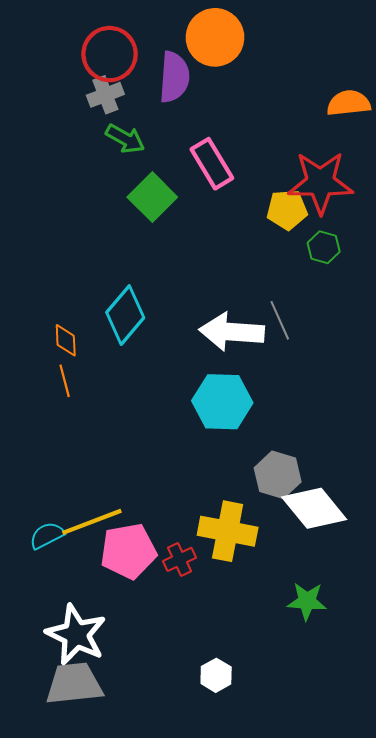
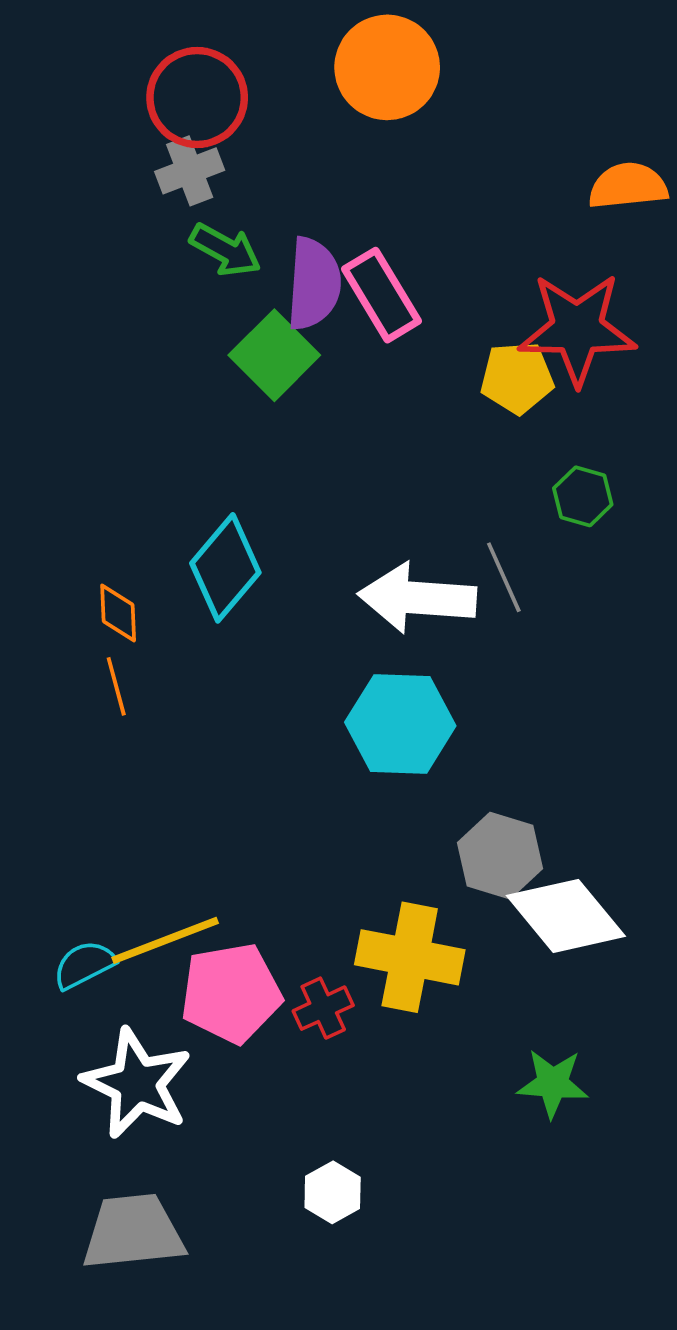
purple semicircle: (174, 77) -> (314, 284), moved
green hexagon: (324, 247) -> (583, 496), moved
white star: (76, 635) -> (137, 1083), moved
white hexagon: (216, 675) -> (333, 1192), moved

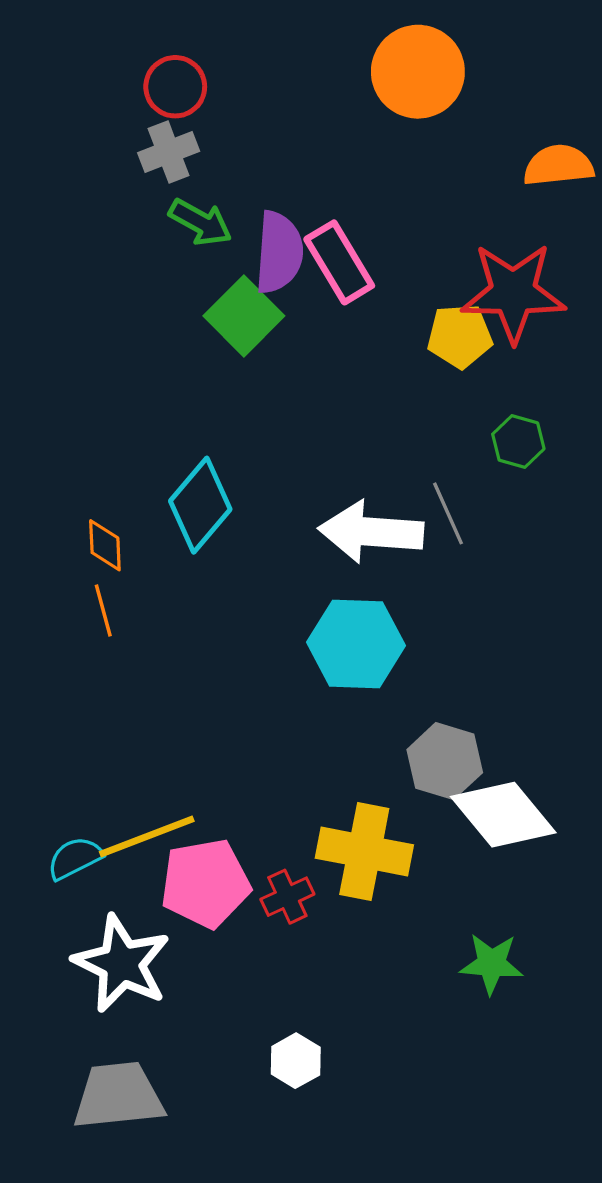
orange circle: (387, 67) -> (418, 72), moved
red circle: (197, 97) -> (175, 87), size x0.7

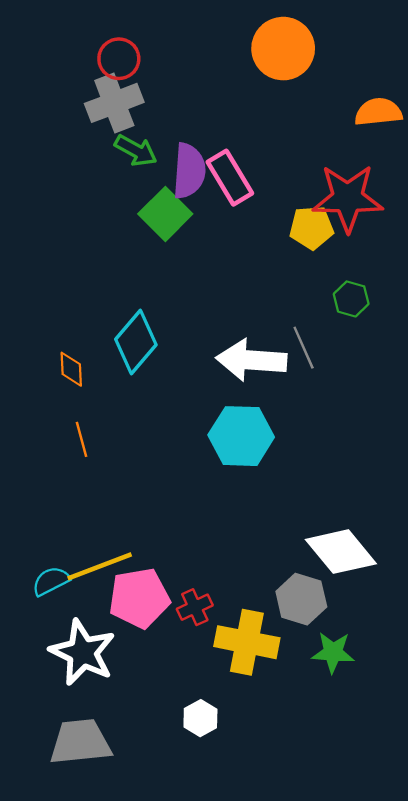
gray cross: (169, 152) -> (114, 103), size x1.4
orange line: (103, 611) -> (81, 439), moved
gray hexagon: (445, 761) -> (301, 599), moved
yellow cross: (364, 851) -> (247, 642), moved

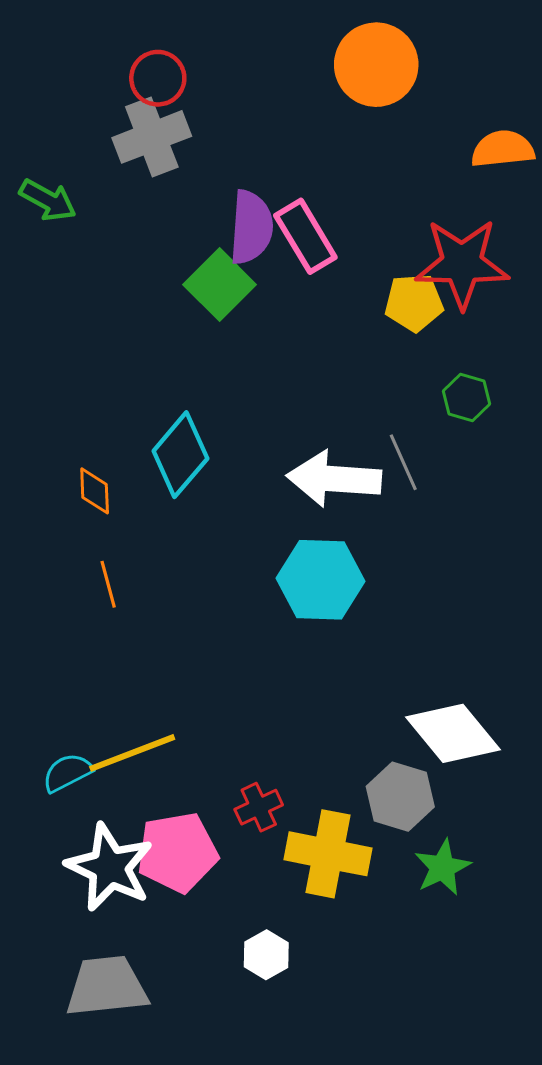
green arrow: (136, 151) -> (48, 200), moved
pink pentagon: (139, 598) -> (177, 852), moved
green star: (333, 652) -> (442, 867), turned -30

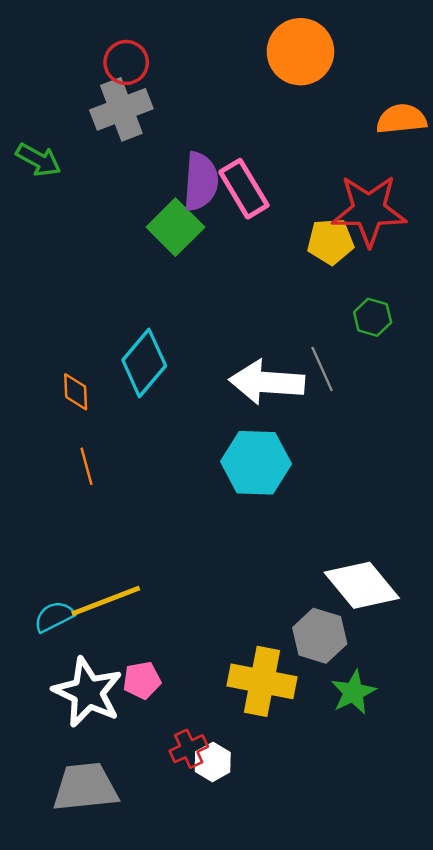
red cross: (259, 807) -> (189, 749), moved
pink pentagon: (177, 852) -> (142, 680), size x0.6

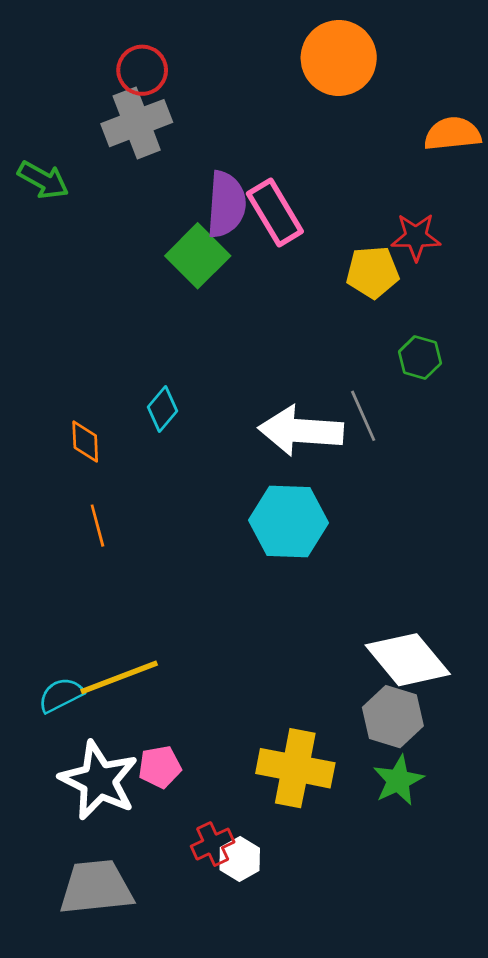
red star: (369, 210) -> (416, 237), size x0.6
cyan diamond: (144, 363) -> (162, 409), size x0.6
gray hexagon: (320, 636) -> (393, 717), moved

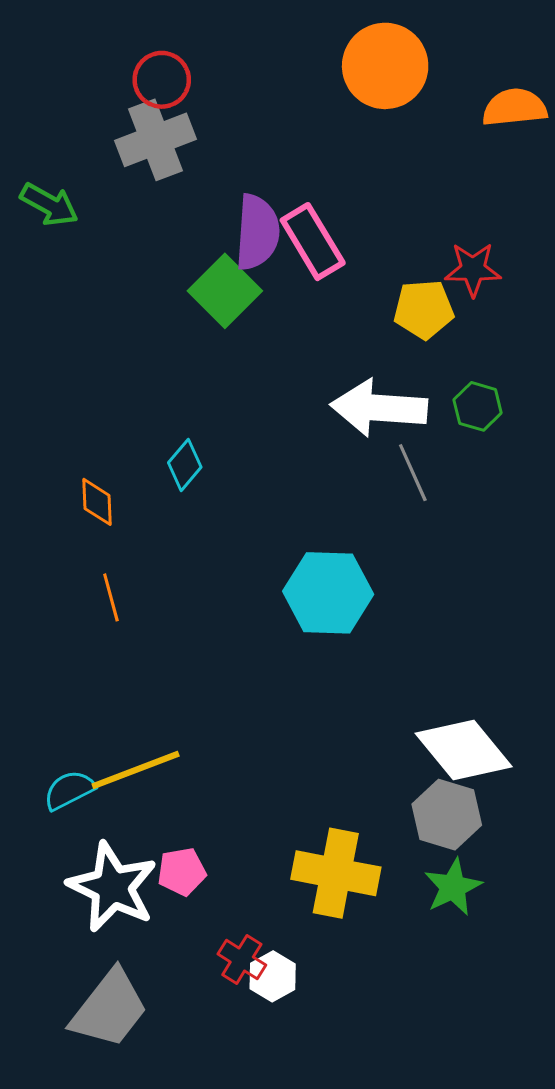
orange semicircle: (453, 134) -> (515, 108), moved
white arrow: (301, 431) -> (379, 408), moved
red cross: (213, 844) -> (242, 959), turned -33
gray trapezoid: (96, 887) -> (109, 1009), turned 134

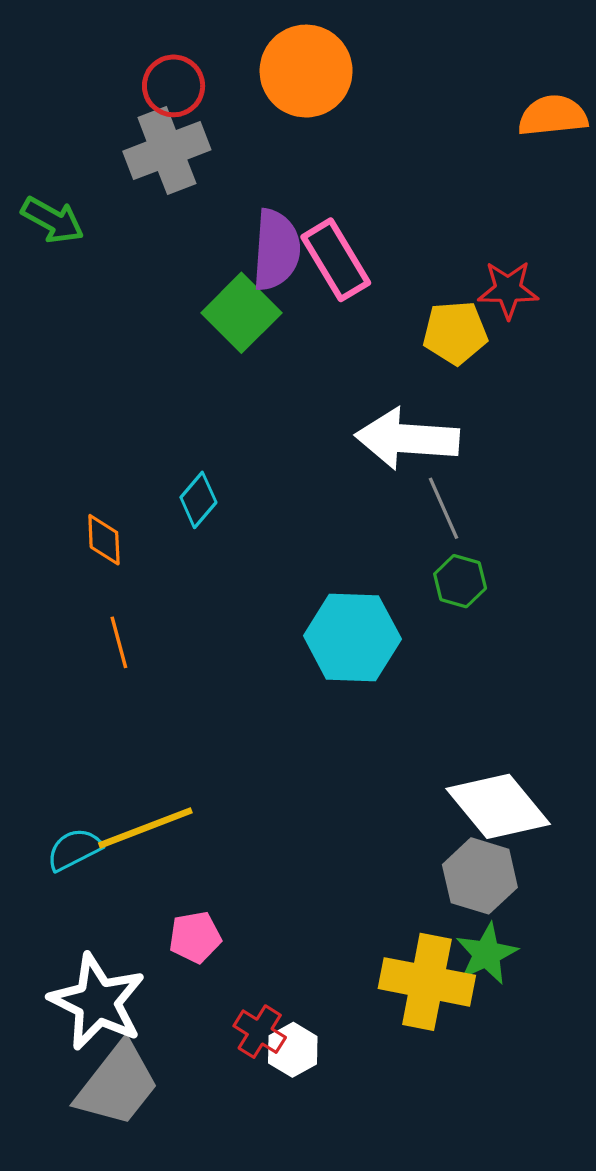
orange circle: (385, 66) -> (306, 71), moved
green hexagon: (478, 406) -> (460, 581), moved
yellow cross: (336, 873) -> (427, 982), moved
white star: (112, 887) -> (97, 1002), moved

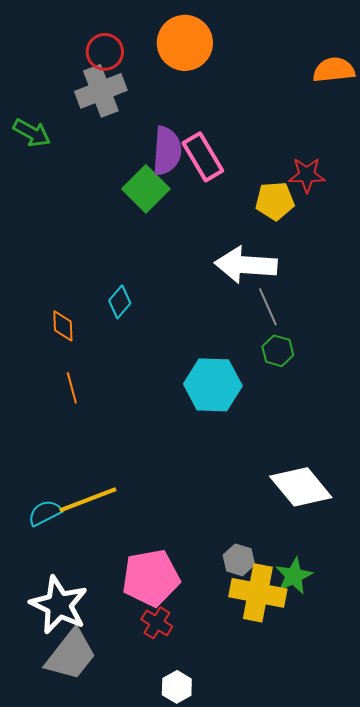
gray hexagon: (480, 876) -> (239, 560), moved, size x0.7
pink pentagon: (195, 937) -> (151, 578), moved, size x1.8
white hexagon: (293, 1050) -> (177, 687), moved

